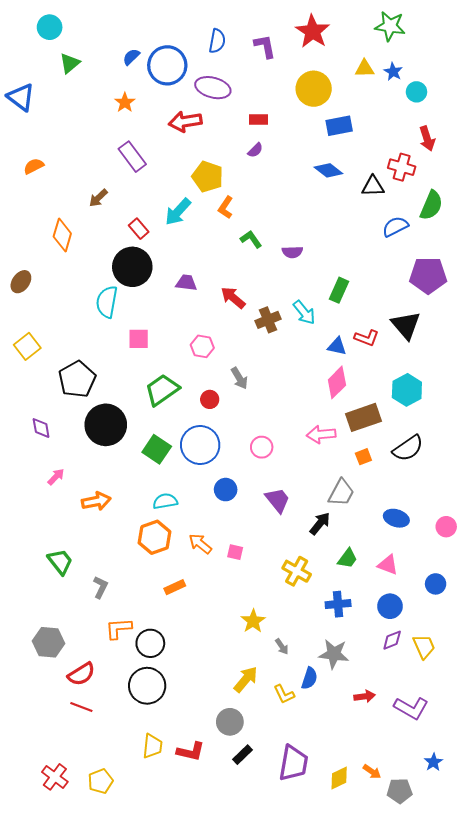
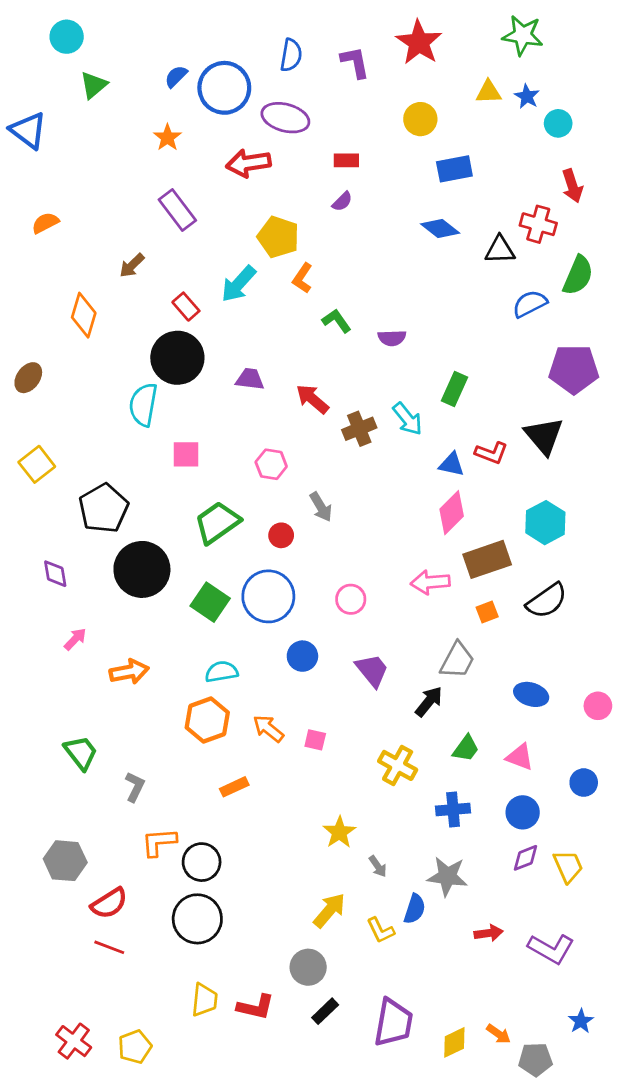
yellow circle: (314, 89) -> (420, 119), size x0.7

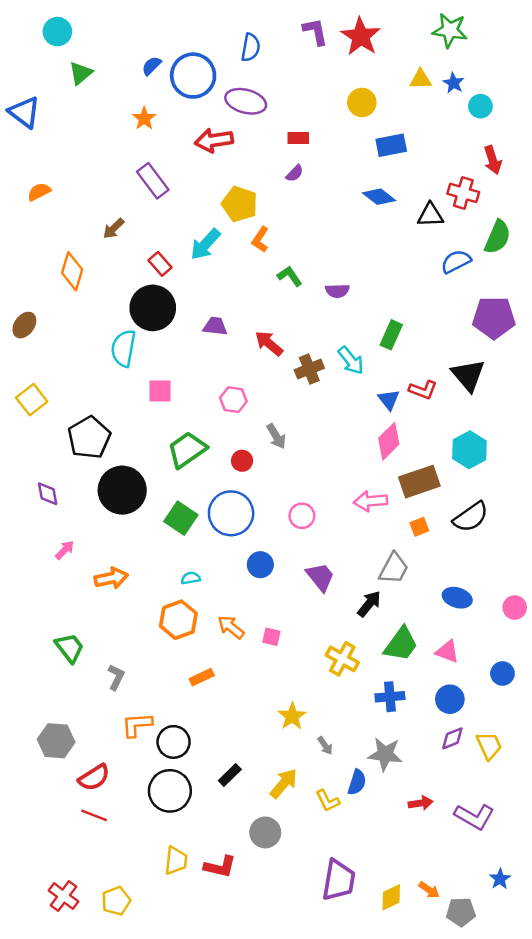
purple L-shape: (355, 62) -> (315, 32), moved
blue triangle: (452, 464) -> (389, 400), turned 40
cyan semicircle: (221, 672) -> (191, 578), size x0.7
green trapezoid: (466, 748) -> (401, 644), size x1.5
black rectangle: (325, 1011) -> (230, 775), moved

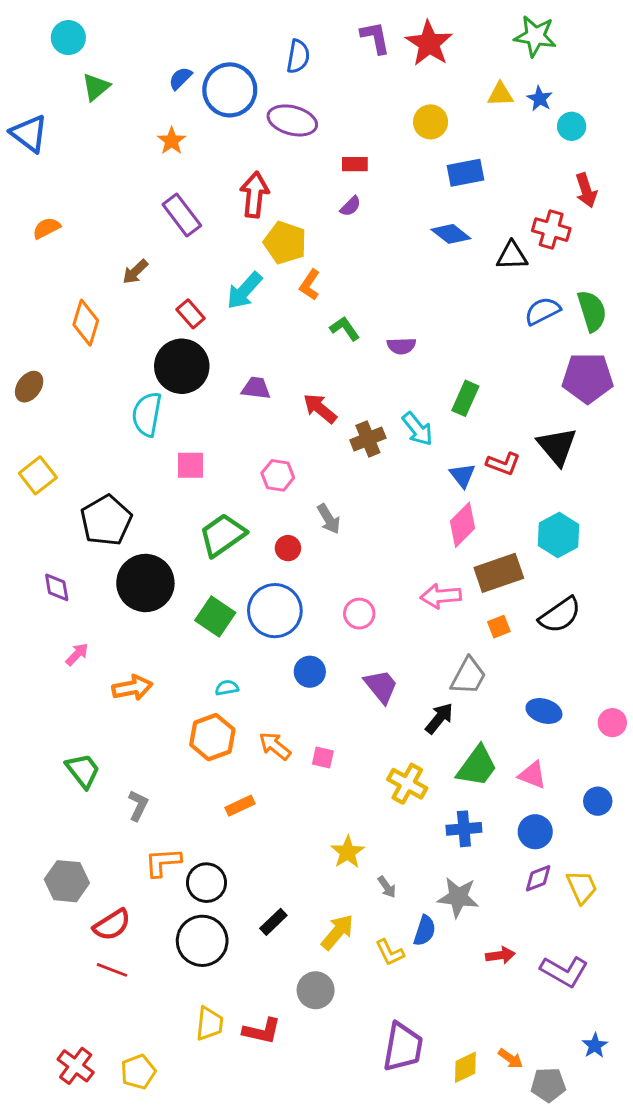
red arrow: (214, 140) -> (255, 195), moved, turned 105
green semicircle: (498, 237) -> (592, 311), moved, turned -40

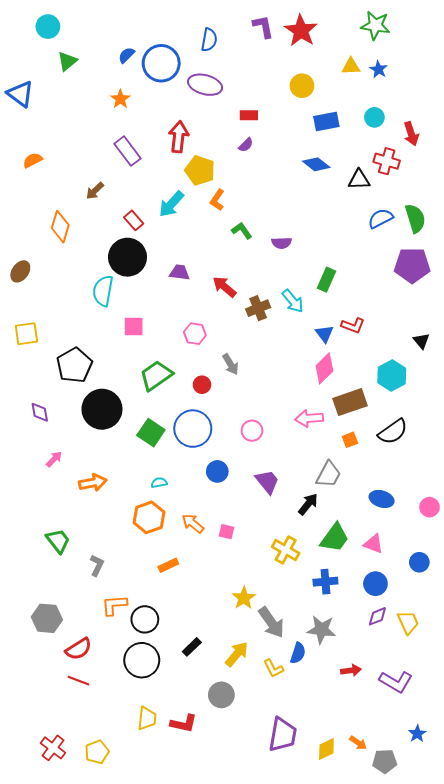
cyan circle: (572, 126) -> (374, 117), moved
black triangle: (557, 446) -> (421, 341), moved, size x0.6
yellow square: (38, 475) -> (26, 334), turned 30
gray arrow: (387, 887) -> (271, 622), size x2.0

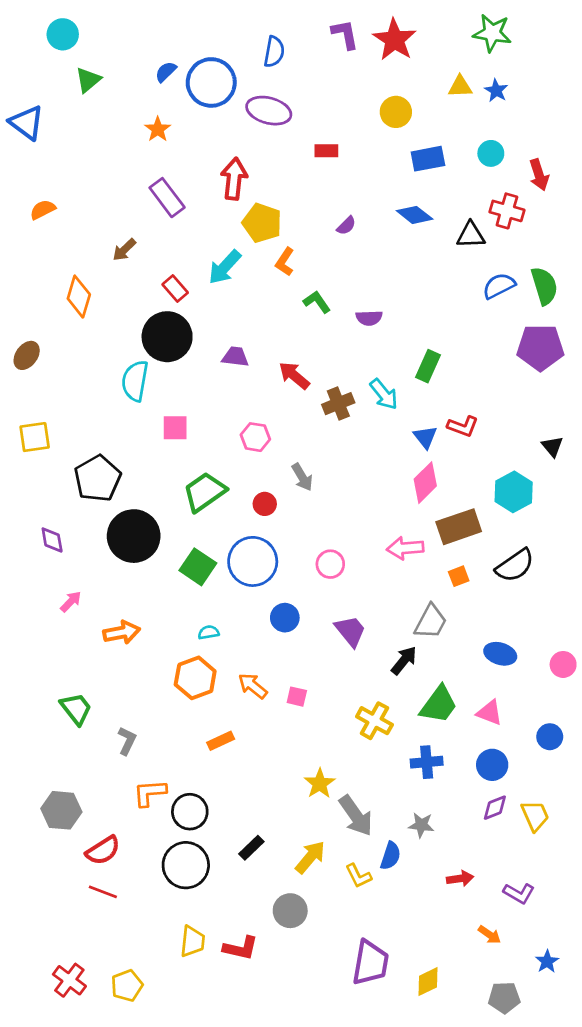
purple semicircle: (246, 145) -> (346, 226), moved
gray star: (321, 630) -> (421, 825), size x0.7
purple L-shape: (396, 682) -> (519, 893), size x0.7
orange arrow: (358, 743) -> (490, 935), moved

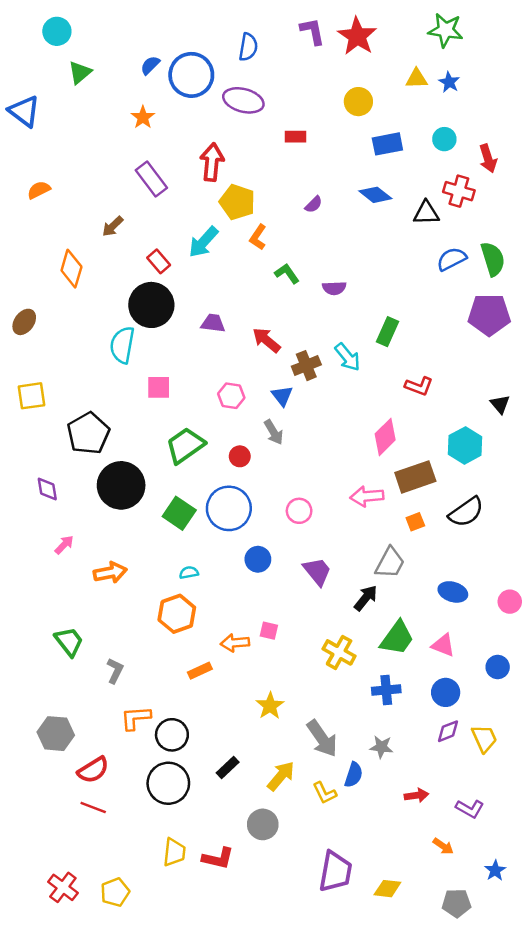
blue triangle: (425, 437) -> (282, 396), moved
orange arrow: (253, 686) -> (235, 643), moved, turned -44
yellow star: (320, 784) -> (270, 706), moved
yellow diamond: (428, 982) -> (387, 889), turned 32

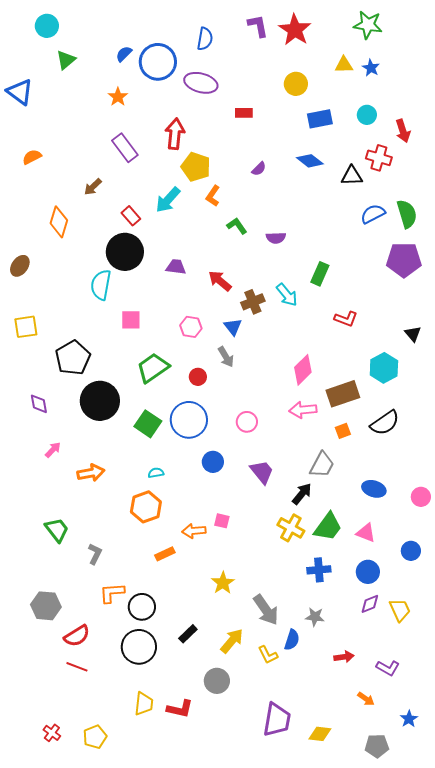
pink diamond: (385, 437) -> (303, 370), moved
yellow cross: (339, 652) -> (291, 528), moved
red cross: (63, 887) -> (52, 733), size x0.7

